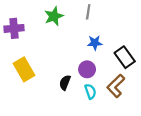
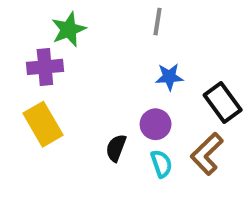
green star: (54, 16) -> (69, 29), moved
purple cross: (14, 28) -> (45, 67), moved

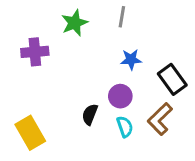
green star: (69, 29) -> (75, 23), moved
yellow rectangle: (43, 124) -> (30, 133), moved

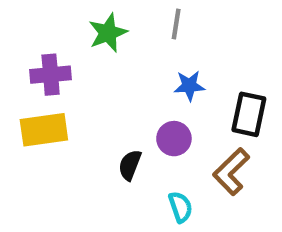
black rectangle: (172, 79) -> (249, 114), turned 48
cyan semicircle: (125, 127) -> (181, 207), moved
yellow rectangle: (30, 133) -> (44, 130), moved, turned -68

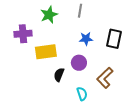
black rectangle: (249, 114) -> (114, 39), moved
yellow rectangle: (44, 130) -> (46, 52), moved

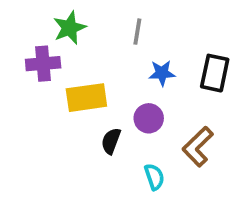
gray line: (80, 11) -> (137, 32), moved
green star: (49, 15) -> (69, 28), moved

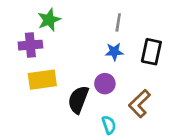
gray line: (137, 32) -> (118, 22), moved
yellow rectangle: (86, 98) -> (42, 80), moved
black semicircle: (111, 141) -> (78, 100), size x1.5

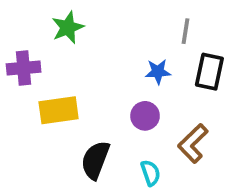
gray line: (118, 22) -> (186, 31), moved
purple cross: (30, 45) -> (24, 68), moved
black semicircle: (78, 100) -> (95, 160), moved

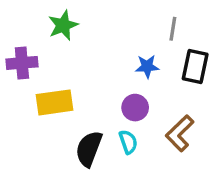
cyan semicircle: (151, 173) -> (128, 142), moved

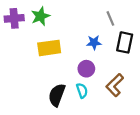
gray line: (173, 29) -> (110, 18), turned -32
purple cross: (22, 63) -> (14, 18), moved
yellow rectangle: (55, 102) -> (49, 48), moved

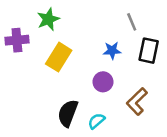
purple cross: (14, 18) -> (17, 40), moved
yellow rectangle: (49, 48) -> (59, 57), turned -50
cyan semicircle: (82, 91) -> (96, 121), moved, turned -112

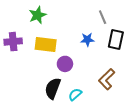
purple cross: (17, 40) -> (13, 42), moved
yellow rectangle: (59, 57) -> (46, 45), turned 65
purple circle: (103, 82) -> (65, 64), moved

